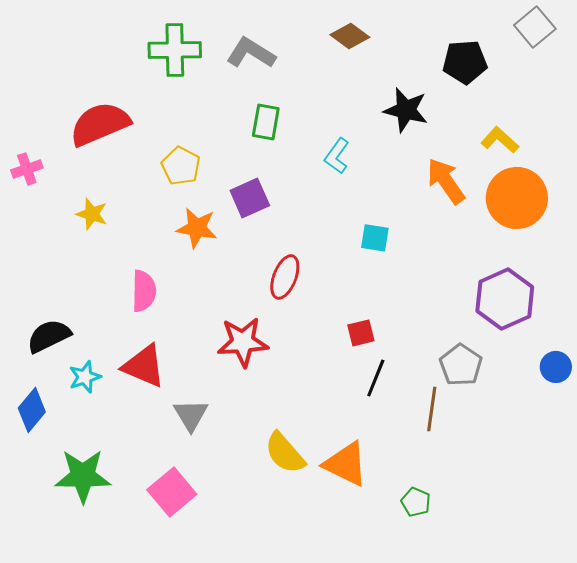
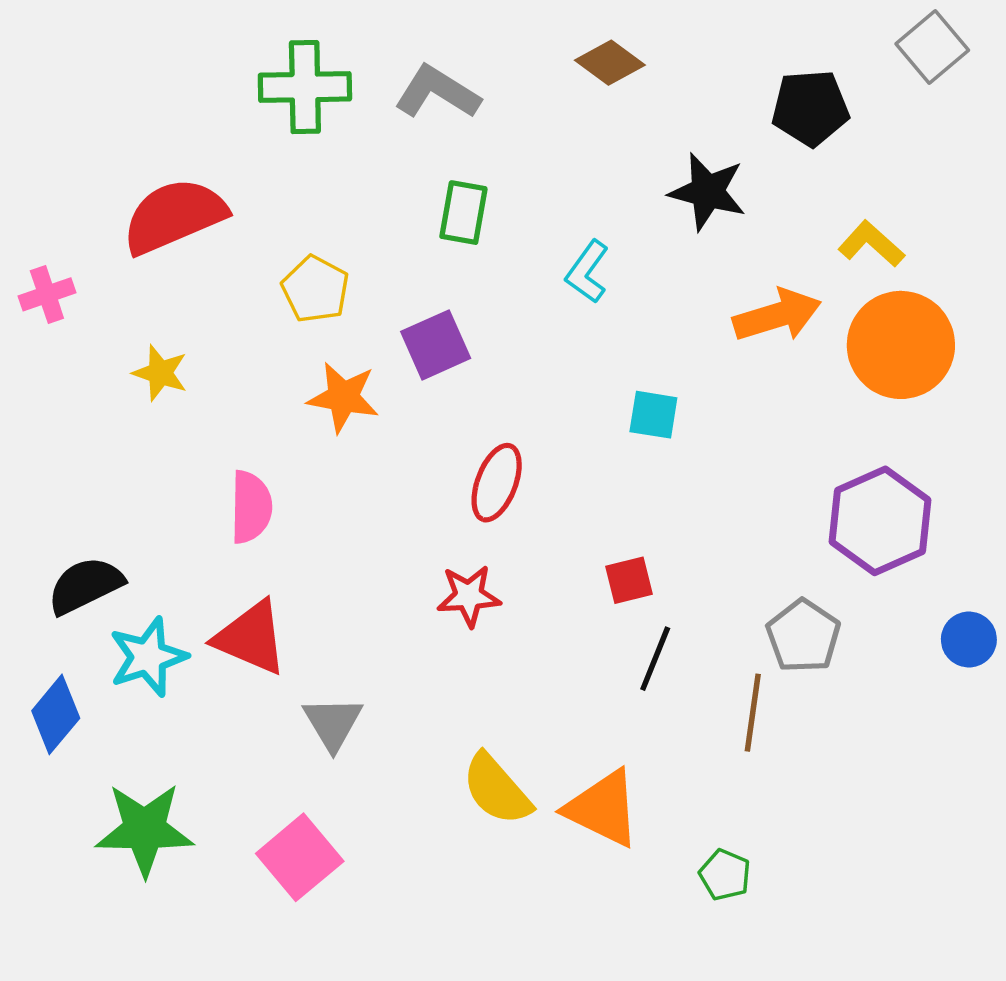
orange arrow: (446, 181) -> (777, 315), turned 108
red star: (243, 342) -> (469, 596), moved, size x0.7
cyan star: (85, 377) -> (148, 657), size x1.4

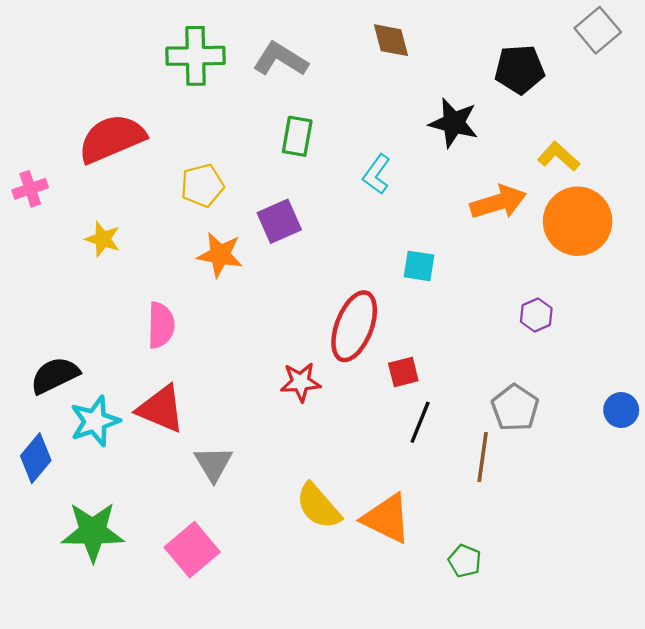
brown diamond: (610, 63) -> (391, 40), turned 39
yellow pentagon: (315, 289) -> (202, 185), turned 30
red ellipse: (497, 483) -> (354, 326), moved, size x1.4
purple hexagon: (880, 521) -> (536, 315), moved, size x0.5

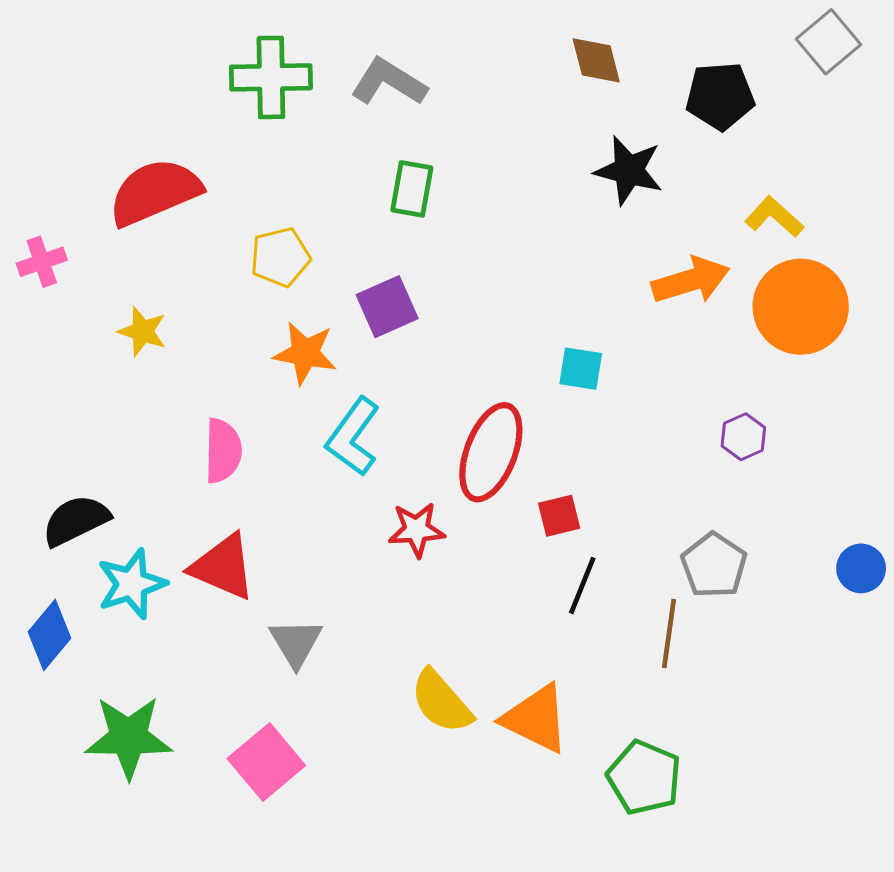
brown diamond: (391, 40) -> (596, 60), moved
cyan L-shape: (376, 174) -> (353, 437), moved, size x1.4
green pentagon: (465, 561) -> (644, 777), size x1.6

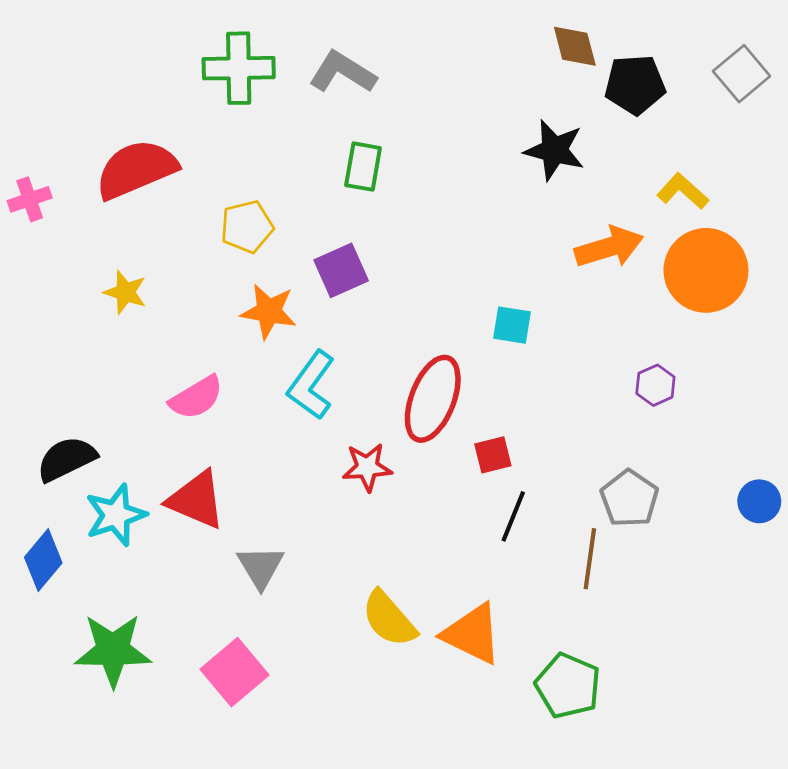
gray square: (829, 42) -> (742, 74), moved
brown diamond: (596, 60) -> (575, 46), moved
pink cross: (42, 262) -> (30, 199), moved
pink semicircle: (223, 451) -> (196, 397), turned 58

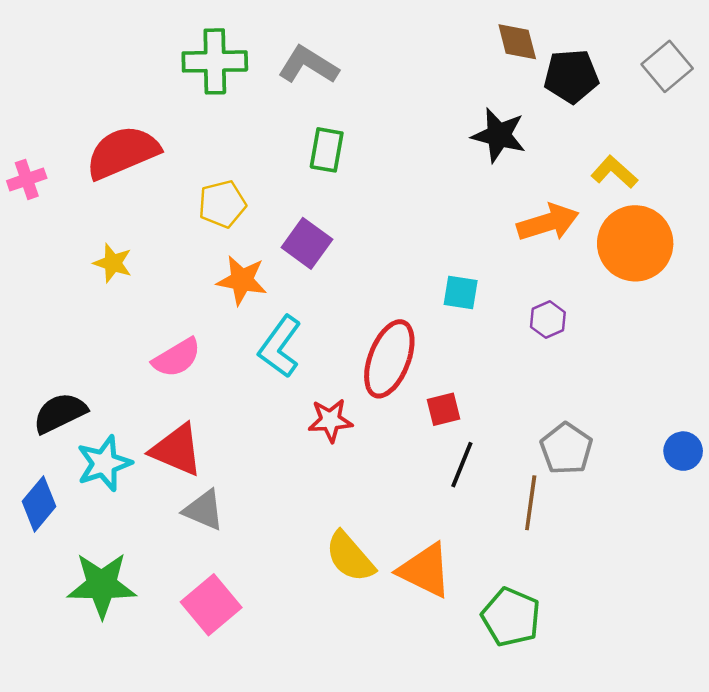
purple square: (341, 270) -> (307, 243), turned -30
purple hexagon: (655, 385) -> (548, 320), moved
gray triangle: (261, 567) -> (204, 510), moved, turned -36

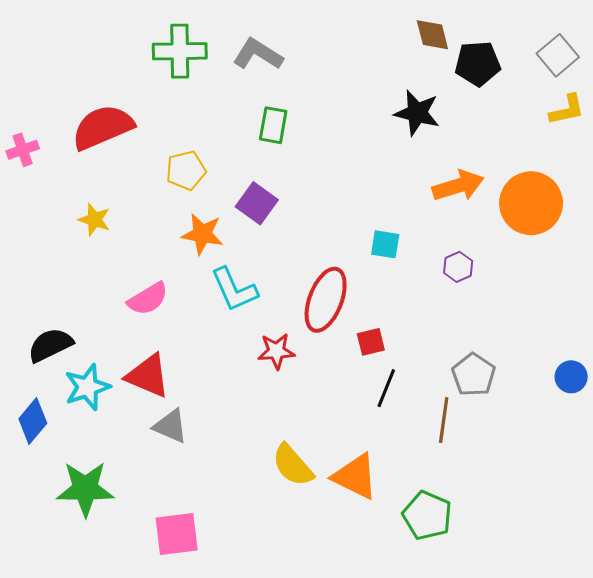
yellow L-shape: (614, 172) -> (567, 110), moved, turned 126
cyan L-shape: (280, 347) -> (234, 290), turned -60
pink square: (211, 605) -> (177, 534), moved, turned 33

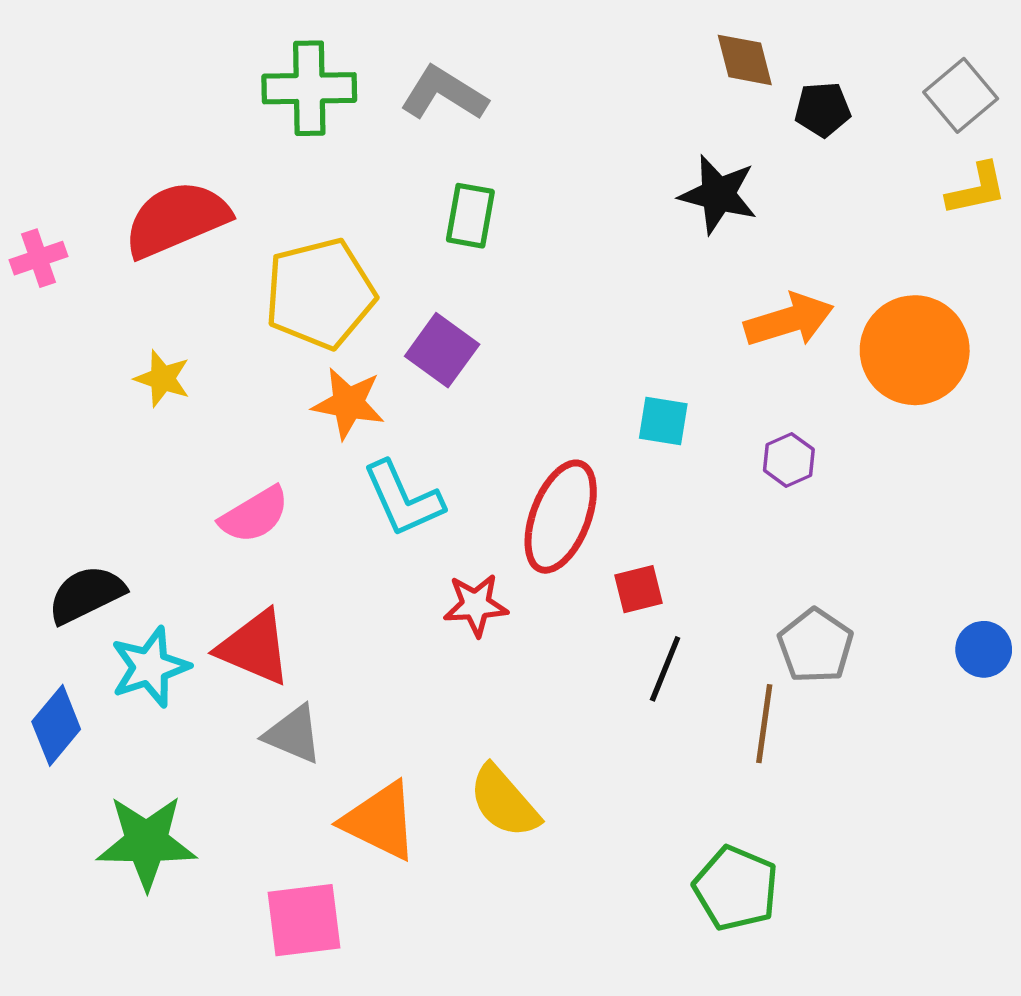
black pentagon: (478, 64) -> (823, 109), size x0.7
yellow pentagon: (186, 170) -> (320, 294), size x1.6
orange triangle: (355, 476) -> (380, 821), moved

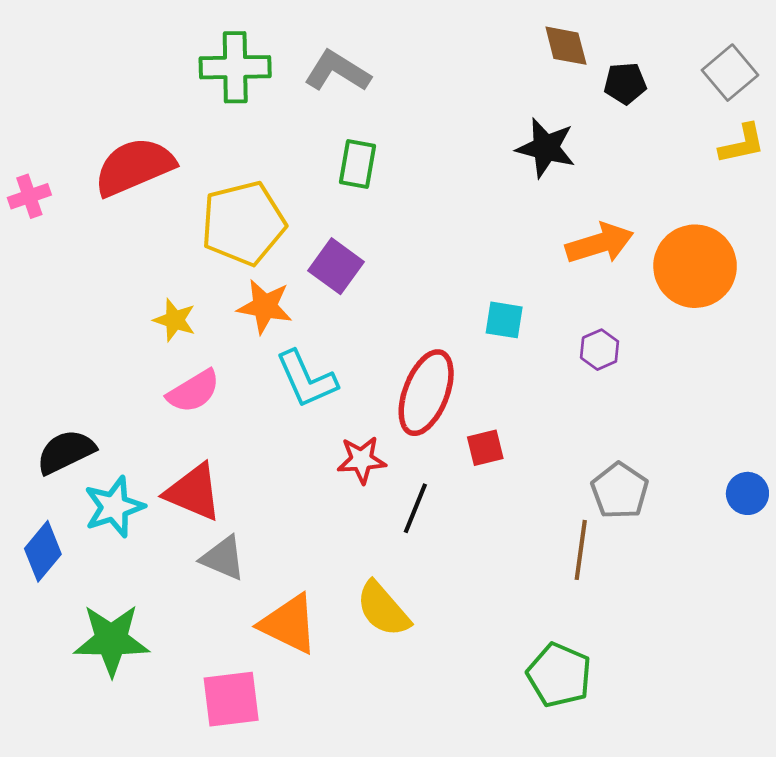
yellow star: (162, 379) -> (175, 320), moved
black line: (665, 669) -> (415, 508), moved

